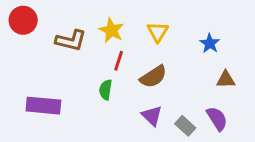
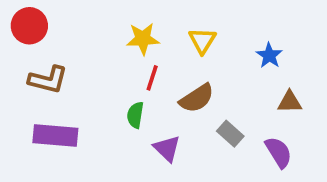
yellow star: (111, 30) -> (143, 39), turned -30
brown L-shape: (71, 40) -> (48, 80), moved
purple triangle: (152, 116) -> (167, 148), moved
gray rectangle: (185, 126) -> (230, 134), moved

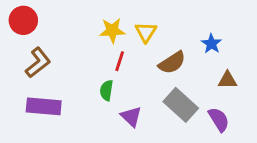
yellow triangle: (202, 41) -> (146, 32), moved
brown L-shape: (48, 80) -> (38, 63), turned -52
brown semicircle: (197, 98) -> (172, 63), moved
gray rectangle: (230, 134) -> (181, 105), size x1.6

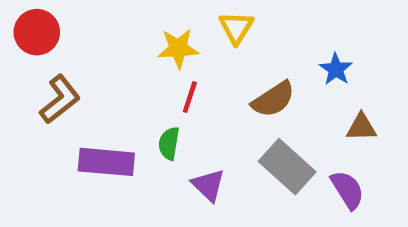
yellow triangle: (146, 32) -> (236, 28), moved
purple rectangle: (44, 106) -> (106, 162), moved

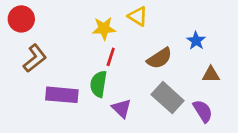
yellow triangle: (236, 28) -> (138, 16), turned -30
green semicircle: (169, 143) -> (99, 84), size x1.4

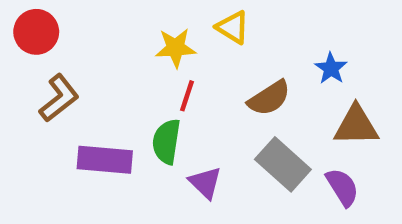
brown triangle: (211, 75) -> (356, 126), size x1.5

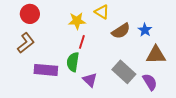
red circle: (36, 32) -> (30, 14), moved
brown semicircle: (269, 98) -> (121, 31), moved

